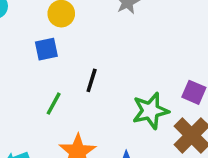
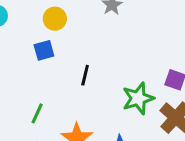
green line: (54, 104) -> (37, 113), moved

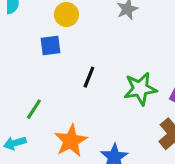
green star: (138, 98) -> (140, 89), moved

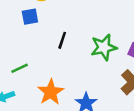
green line: (34, 109) -> (20, 68), turned 35

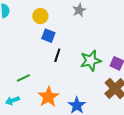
blue square: (30, 17) -> (48, 36), moved, turned 32

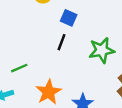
blue square: (48, 36) -> (69, 18), moved

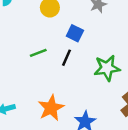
green line: (19, 68) -> (38, 53), moved

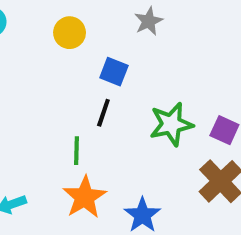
green line: (38, 53) -> (77, 151), moved, turned -63

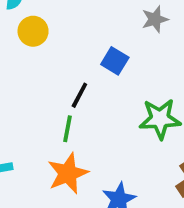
yellow circle: (70, 33) -> (33, 31), moved
black line: (103, 113) -> (79, 95), moved

